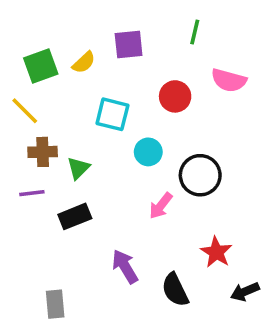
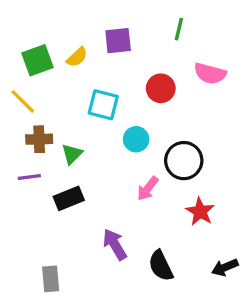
red star: (216, 252) -> (200, 212), moved

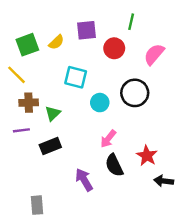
pink semicircle: (210, 73) -> (154, 54), turned 115
red circle: (161, 88) -> (114, 48), moved
black circle: (184, 161) -> (135, 93), moved
black semicircle: (161, 266) -> (114, 165), moved
black arrow: (225, 267) -> (164, 181), moved, turned 30

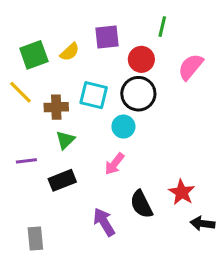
black circle: (135, 93) -> (138, 94), moved
brown cross: (29, 103) -> (56, 107), moved
pink arrow: (108, 139) -> (114, 164), moved
gray rectangle: (37, 205) -> (35, 238), moved

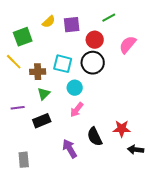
green line: (162, 27) -> (109, 18), turned 48
yellow semicircle: (70, 52) -> (49, 22), moved
cyan circle: (123, 127) -> (75, 88), moved
red star: (182, 192) -> (122, 129), turned -30

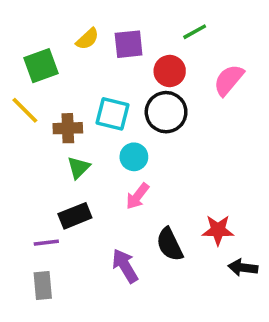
purple line: (18, 108) -> (46, 243), moved

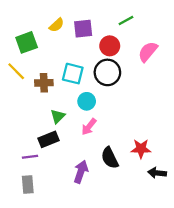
green triangle: (79, 168) -> (58, 116), moved
purple arrow: (125, 266) -> (81, 172), turned 50

